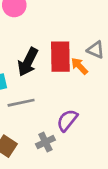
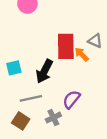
black arrow: (28, 62) -> (44, 71), moved
gray line: (21, 103) -> (31, 98), moved

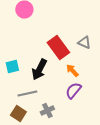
red rectangle: (66, 46) -> (58, 48), turned -35
orange arrow: (82, 54) -> (72, 70), moved
purple semicircle: (71, 99) -> (73, 90), moved

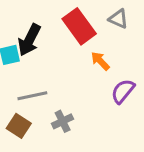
black arrow: (39, 70) -> (29, 40), moved
purple semicircle: (73, 90) -> (123, 91), moved

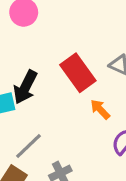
gray line: (32, 96) -> (28, 146), turned -32

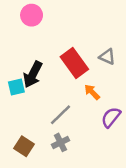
gray line: (28, 146) -> (61, 115), moved

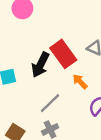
black arrow: (33, 74) -> (40, 65), moved

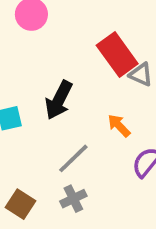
red rectangle: (63, 54) -> (117, 54), moved

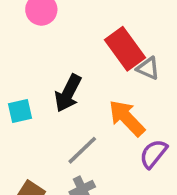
orange arrow: (119, 126) -> (127, 118), size x1.6

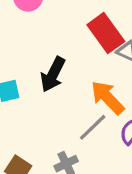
gray line: (82, 150) -> (93, 127), moved

